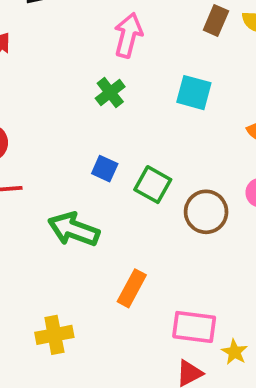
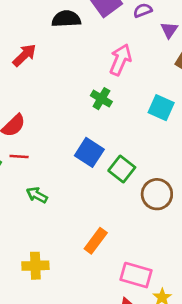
green cross: (110, 92) -> (101, 99), turned -30
blue square: (105, 169) -> (89, 152), size x1.5
green arrow: (74, 229) -> (37, 195), moved, size x0.6

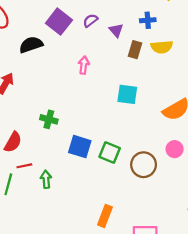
pink arrow: (120, 60) -> (84, 65), size x0.7
green cross: (101, 99) -> (49, 119), moved
green arrow: (37, 195) -> (46, 179), moved, turned 72

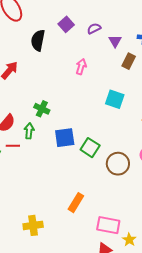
purple square: (59, 22) -> (66, 24), size x0.7
black semicircle: (31, 45) -> (38, 40), turned -70
blue square: (80, 147) -> (65, 138), turned -35
green arrow: (46, 179) -> (29, 131), moved

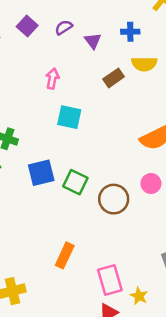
brown rectangle: (129, 61) -> (114, 78), moved, turned 35
cyan square: (115, 99) -> (69, 117), moved
pink rectangle: (108, 225) -> (110, 280), turned 70

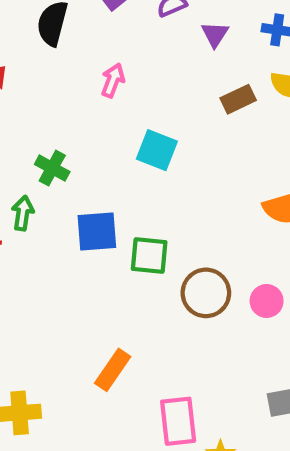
pink arrow: (52, 79) -> (113, 80), moved
green square: (75, 182) -> (149, 255), turned -30
pink circle: (151, 183) -> (267, 301), moved

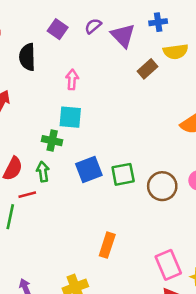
purple triangle: (215, 34) -> (123, 35), size x1.5
cyan square: (157, 150) -> (70, 117), moved
orange rectangle: (113, 370) -> (107, 245), moved

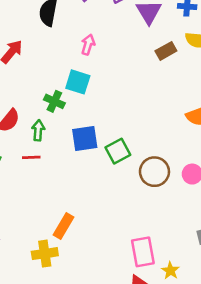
green square: (123, 174) -> (118, 151), turned -30
red line: (27, 195) -> (31, 157), moved
orange rectangle: (107, 245) -> (64, 226), moved

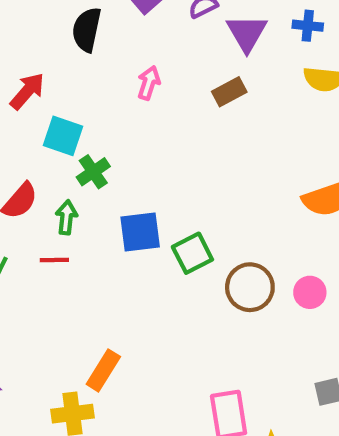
brown rectangle: (166, 51) -> (229, 92), moved
cyan square: (78, 82) -> (63, 136), moved
green cross: (54, 101) -> (93, 172), turned 30

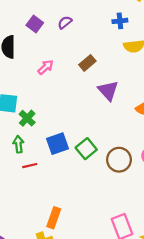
purple triangle: (247, 33) -> (108, 91), moved
pink arrow: (149, 83) -> (46, 67), turned 42
red line: (54, 260) -> (30, 166), moved

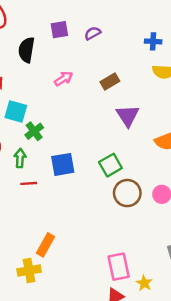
purple square: (35, 24) -> (59, 30), turned 35
green square: (86, 149) -> (110, 165), moved

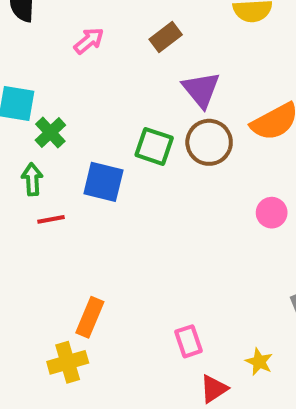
blue square: (63, 164) -> (103, 182), turned 30
green square: (110, 165) -> (154, 146), moved, turned -35
brown circle: (127, 193) -> (209, 142), moved
pink rectangle: (119, 267) -> (189, 341), moved, size x0.7

